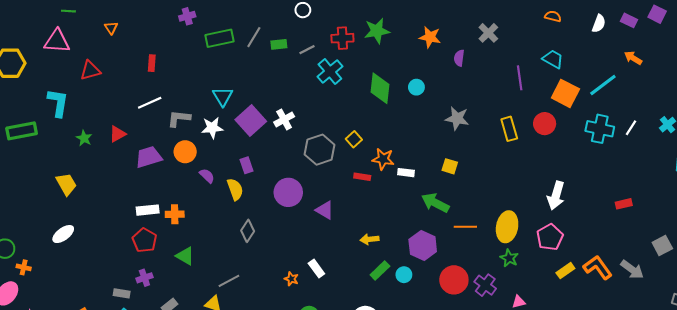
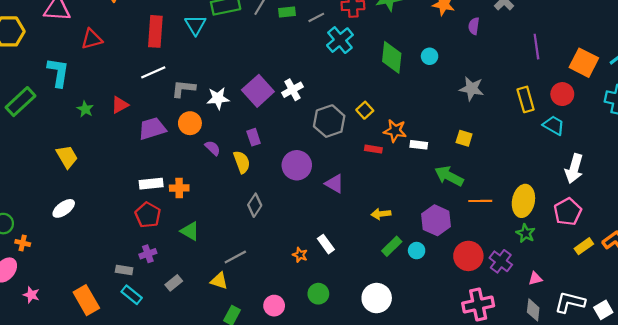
cyan trapezoid: (553, 59) -> (554, 125), moved
red rectangle: (152, 63) -> (155, 31), size x1.8
cyan triangle: (223, 97) -> (195, 25), moved
green rectangle: (22, 131) -> (20, 102), turned -32

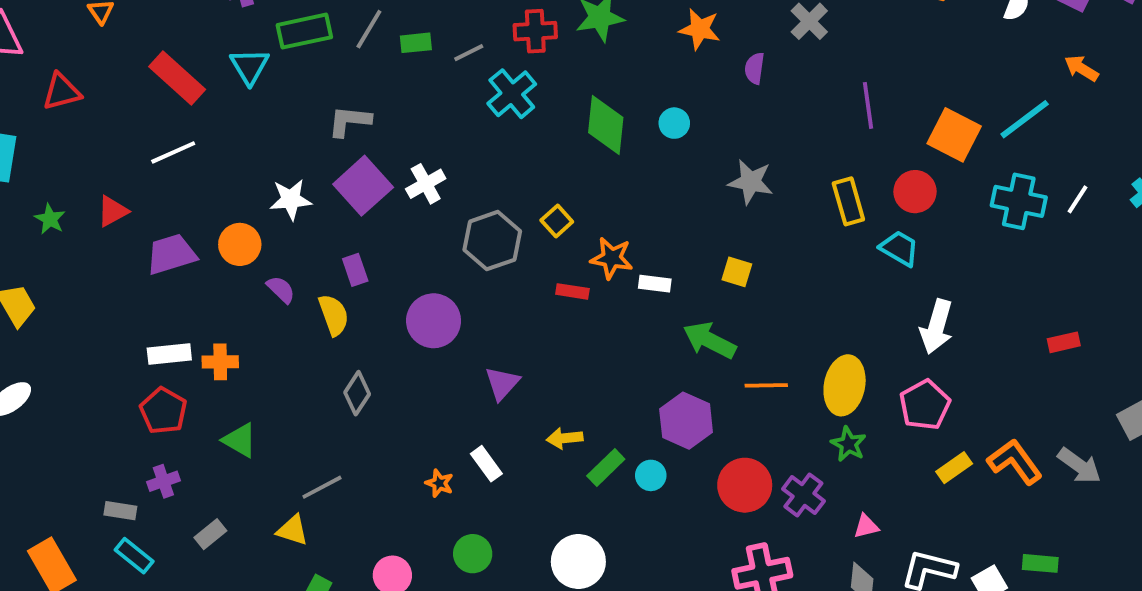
red rectangle: (155, 31) -> (177, 78), turned -52
gray L-shape: (183, 89) -> (349, 121), moved
purple triangle: (335, 184) -> (502, 383), moved, turned 42
yellow arrow: (381, 214) -> (565, 438), moved

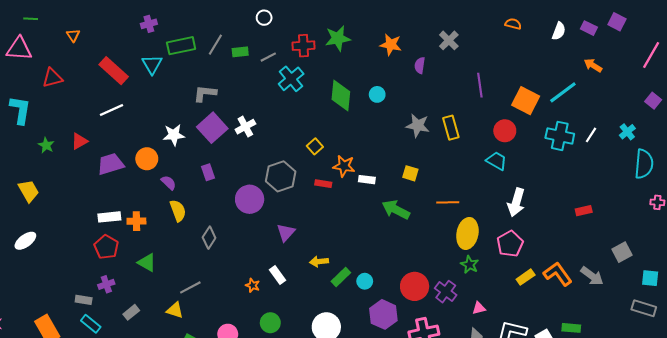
yellow rectangle: (848, 201) -> (451, 128), moved
gray hexagon: (492, 241) -> (281, 176), moved
yellow semicircle: (334, 315) -> (178, 211), moved
orange line: (766, 385) -> (448, 202), moved
purple hexagon: (686, 421) -> (383, 314), moved

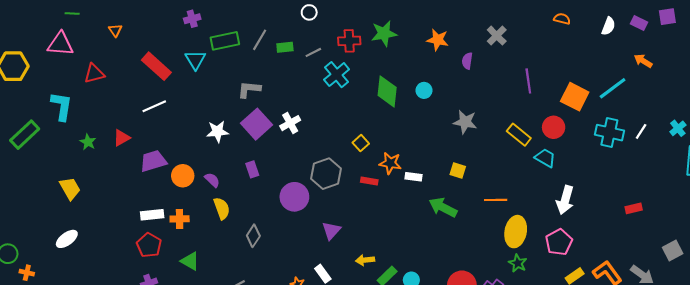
purple square: (617, 22) -> (667, 17), turned -36
yellow rectangle: (451, 128) -> (519, 135), moved, turned -35
orange circle: (147, 159) -> (183, 176), moved

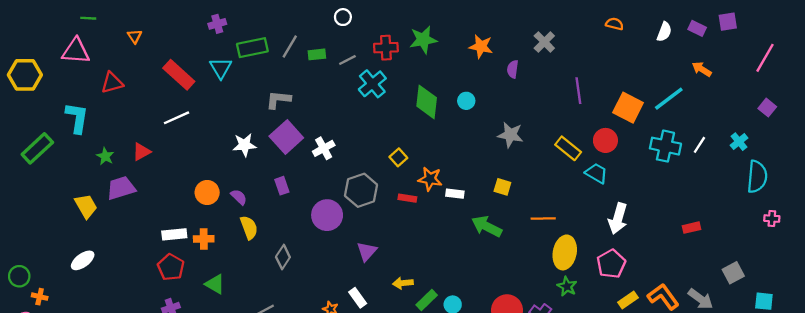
white cross: (290, 123) -> (324, 148), moved
purple trapezoid: (153, 161) -> (121, 188), moved

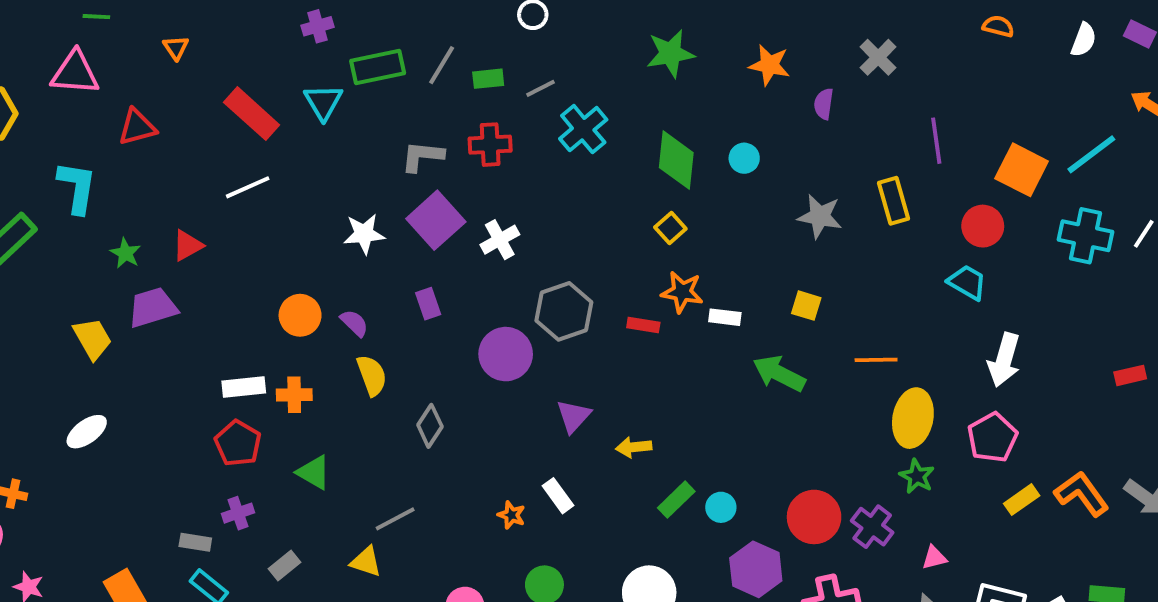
red cross: (386, 48) -> (490, 145), moved
yellow rectangle: (568, 148) -> (894, 201), moved, turned 35
yellow square: (398, 157) -> (670, 228), moved
yellow arrow: (403, 283) -> (634, 447), moved

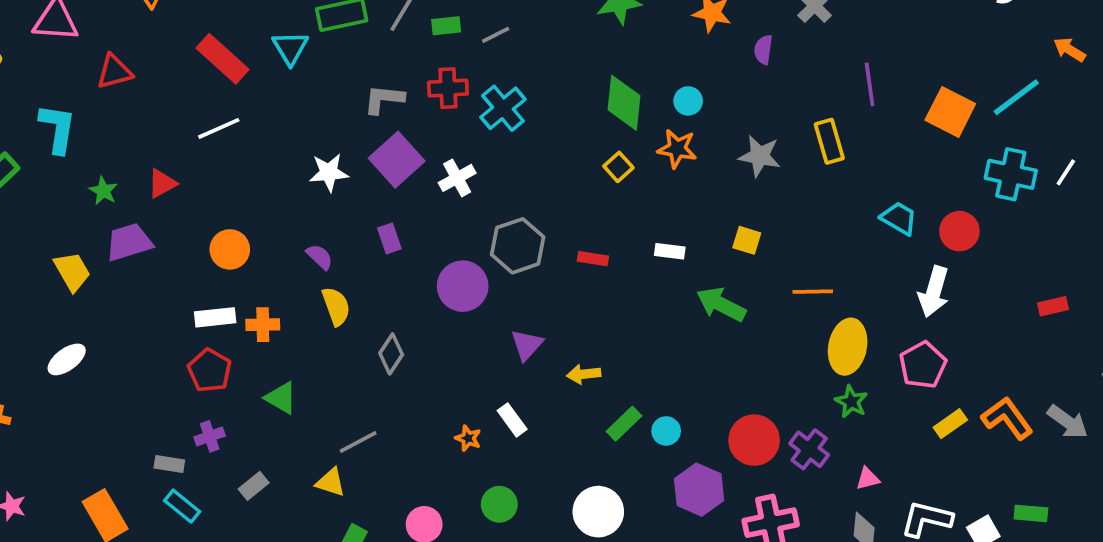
cyan cross: (583, 129) -> (503, 108), moved
red circle: (983, 226) -> (959, 231), moved
orange star: (682, 292) -> (677, 149), moved
orange circle: (300, 315) -> (230, 249), moved

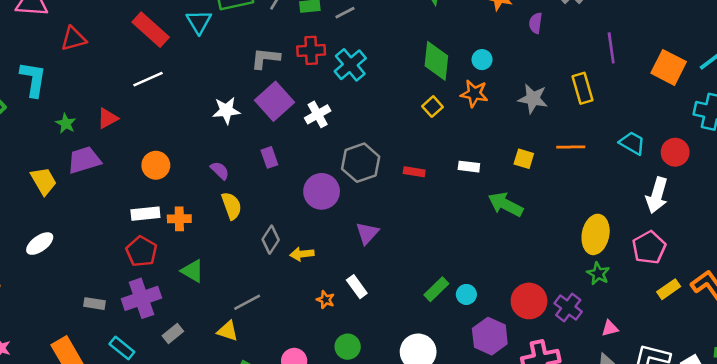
orange line: (813, 292) -> (571, 147), moved
yellow arrow: (584, 374) -> (302, 254), moved
purple cross: (210, 436) -> (141, 298), size x1.8
gray rectangle: (169, 464) -> (95, 304), moved

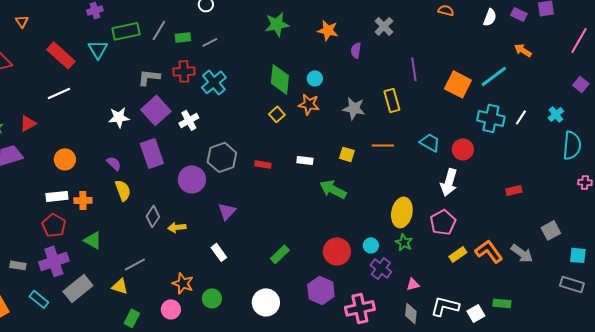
purple rectangle: (269, 157) -> (152, 153), size x1.8
cyan circle: (466, 294) -> (371, 245), moved
orange star: (325, 300) -> (183, 283), moved, size x1.5
red circle: (529, 301) -> (337, 251), moved
gray rectangle: (173, 334) -> (78, 288), size x1.8

